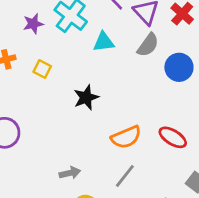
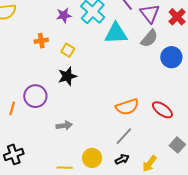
cyan triangle: (104, 42) -> (116, 33), size x1.4
black star: (86, 98) -> (67, 76), moved
gray arrow: (70, 173) -> (64, 126), moved

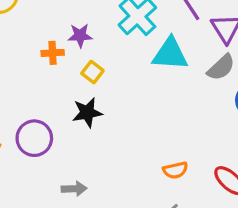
purple star: (64, 15) -> (80, 35), moved
orange semicircle: (127, 107) -> (175, 170), size x0.7

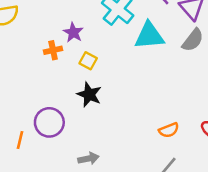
purple star: (80, 35) -> (73, 32), turned -30
black star: (87, 113) -> (89, 95), turned -30

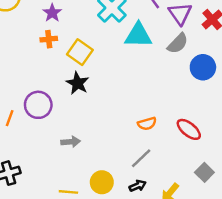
purple star: (73, 32) -> (52, 13), moved
yellow square: (88, 61) -> (80, 52), size x1.5

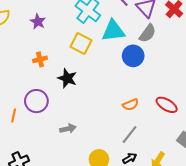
orange cross: (49, 39) -> (40, 59), moved
yellow square: (80, 52) -> (81, 43), moved
blue circle: (203, 67) -> (133, 56), moved

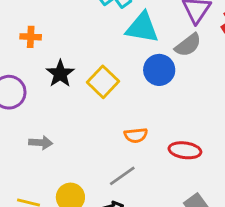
yellow square: (81, 43) -> (103, 82), moved
red ellipse: (167, 105) -> (185, 150), turned -40

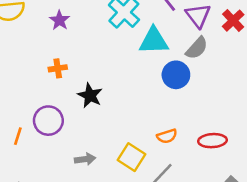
yellow square: (103, 82) -> (132, 157), moved

